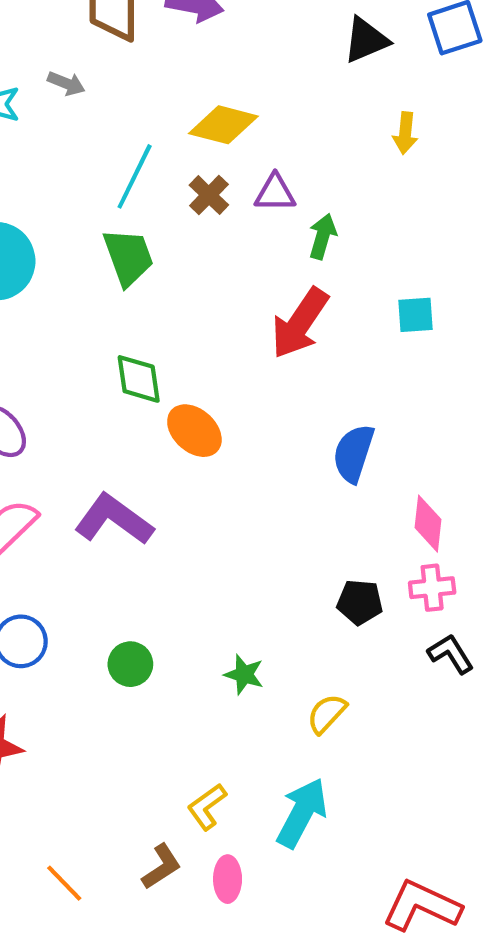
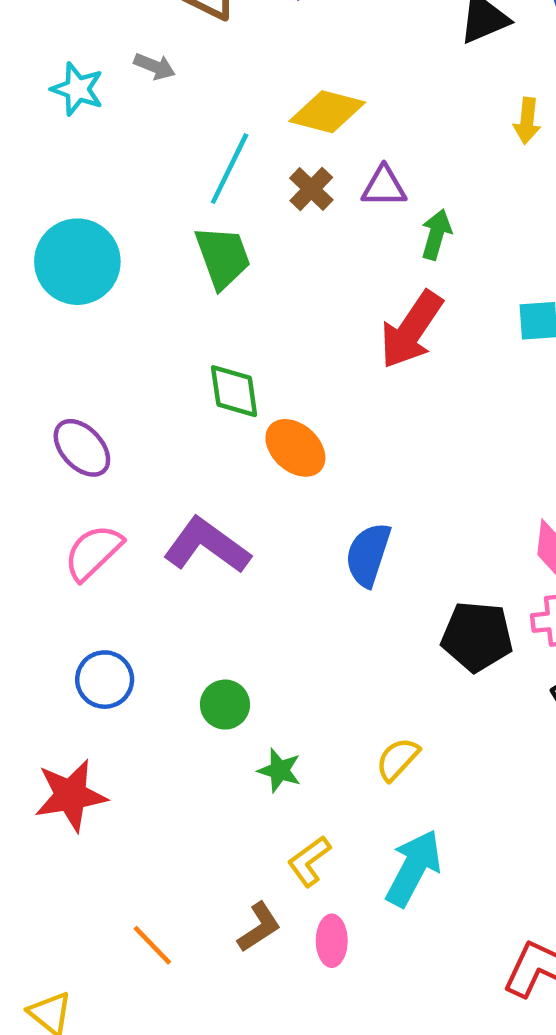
blue semicircle: (354, 453) -> (368, 555), moved
black pentagon: (360, 602) -> (477, 636), size x1.4
green star: (244, 674) -> (279, 770), moved
yellow semicircle: (327, 714) -> (398, 759), moved

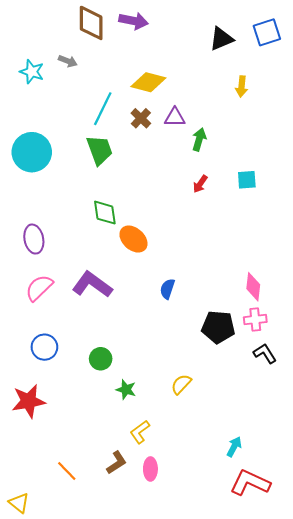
red arrow: (411, 330) -> (200, 184), moved, size x0.5
purple ellipse: (82, 448) -> (34, 239), turned 32
blue semicircle: (368, 555) -> (167, 289), size x0.7
cyan arrow: (413, 868) -> (234, 447), moved, size x0.6

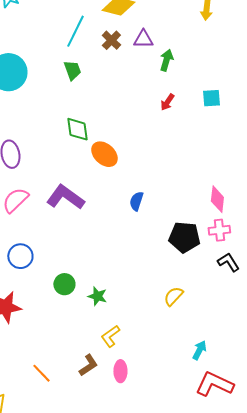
green trapezoid: (100, 150) -> (72, 70), size x0.7
green circle: (101, 359) -> (64, 284), moved
yellow semicircle: (181, 384) -> (173, 296), moved

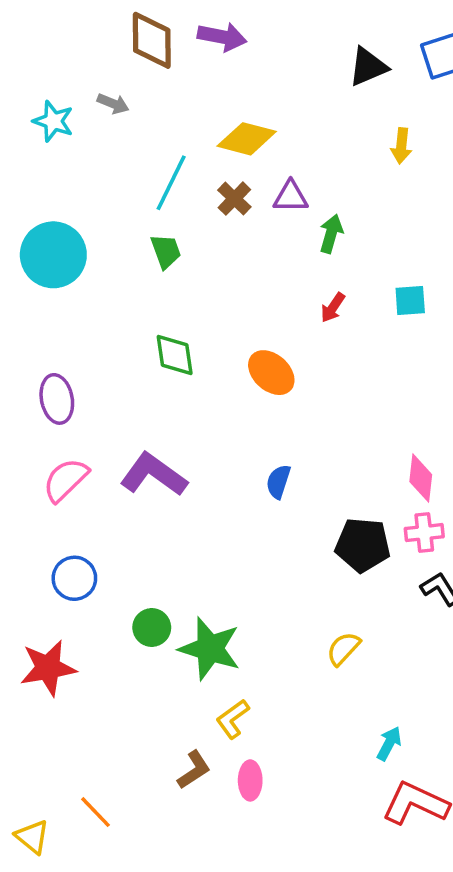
orange ellipse: (104, 154) -> (271, 373), moved
green star: (97, 296) -> (210, 649), size x1.8
orange line: (41, 373) -> (95, 812), moved

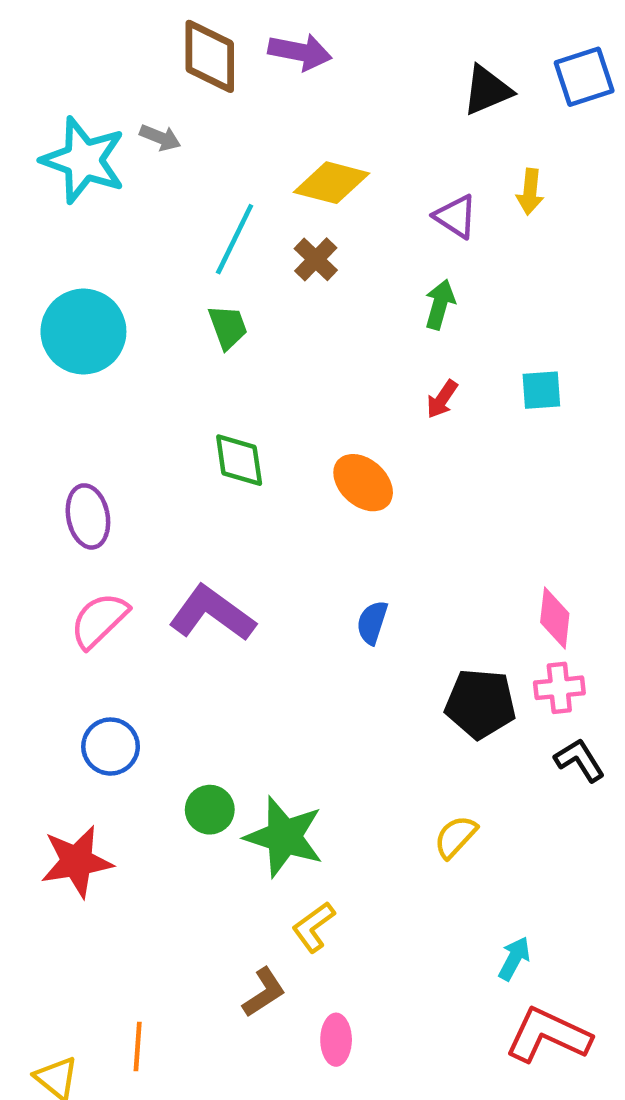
cyan star: (53, 121) -> (83, 160), size x1.6
purple triangle: (291, 197) -> (456, 217), moved, turned 33
pink ellipse: (250, 780) -> (336, 1040), moved
orange line: (95, 812) -> (138, 1046), turned 48

